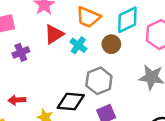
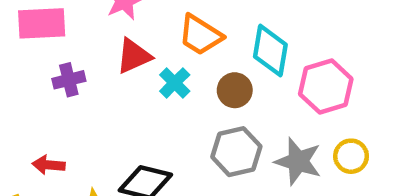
cyan diamond: (127, 20) -> (270, 51), turned -64
gray hexagon: (99, 81) -> (236, 152), moved

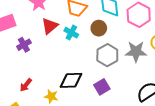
red arrow: (49, 165) -> (26, 85), turned -40

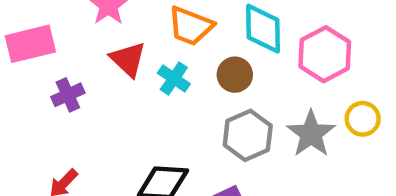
red triangle: (50, 26) -> (128, 59), turned -42
gray star: (136, 52) -> (311, 134), turned 30

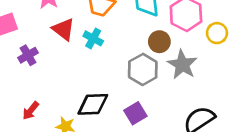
brown circle: (235, 75) -> (159, 42), moved
yellow circle: (363, 119) -> (217, 33), moved

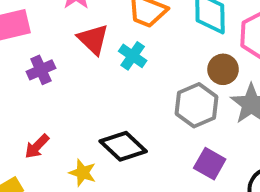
black diamond: (93, 104) -> (123, 146), turned 40
purple square: (135, 113) -> (210, 164), moved, turned -35

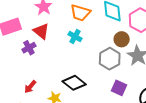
red triangle: (93, 39) -> (41, 31), moved

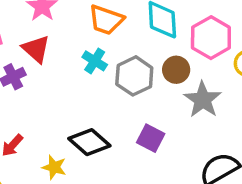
gray hexagon: (110, 59) -> (134, 76), moved
purple square: (119, 88) -> (151, 138), moved

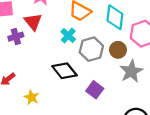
black diamond: (89, 142) -> (64, 71), moved

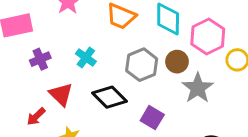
red triangle: (33, 22) -> (61, 94), moved
cyan cross: (68, 36) -> (86, 58), moved

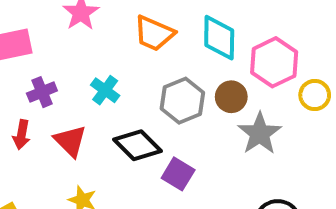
red arrow: (36, 117) -> (21, 135), moved, turned -36
purple square: (152, 118) -> (178, 174), moved

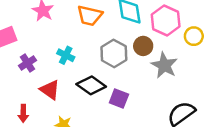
red arrow: (21, 135) -> (23, 113), moved

